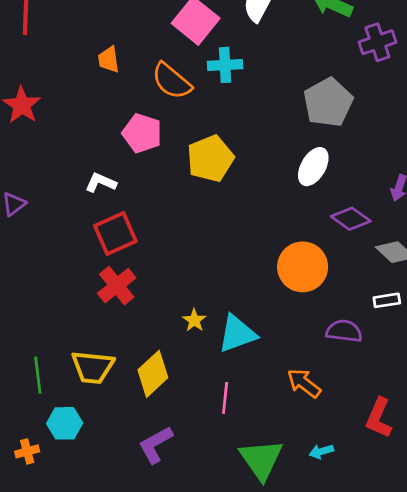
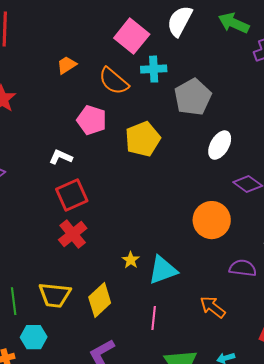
orange trapezoid: (109, 60) -> (67, 65), turned 65
gray pentagon: (328, 102) -> (193, 97), moved

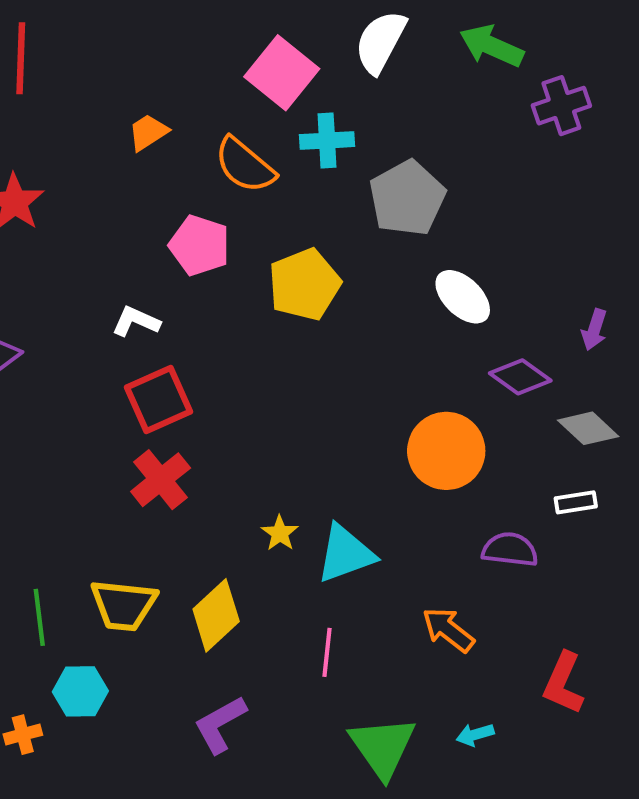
white ellipse: (220, 145) -> (463, 297), turned -76

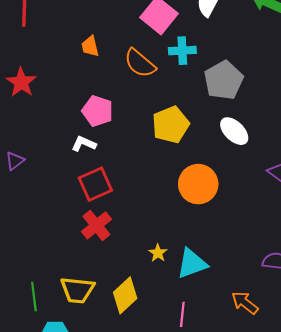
orange trapezoid: (148, 132) -> (90, 46), turned -70
pink pentagon: (200, 245) -> (98, 111), moved
white ellipse: (463, 297) -> (234, 131), moved
orange circle: (446, 451) -> (198, 184), moved

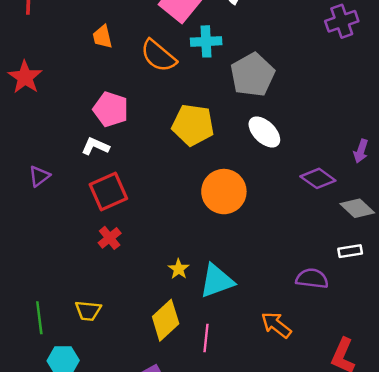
yellow pentagon: (171, 125) -> (193, 125), turned 30
purple triangle: (15, 161) -> (39, 176), moved
red cross: (96, 225) -> (110, 238), size x0.7
yellow trapezoid: (77, 290) -> (88, 311), size x0.7
yellow diamond: (125, 295) -> (166, 320), moved

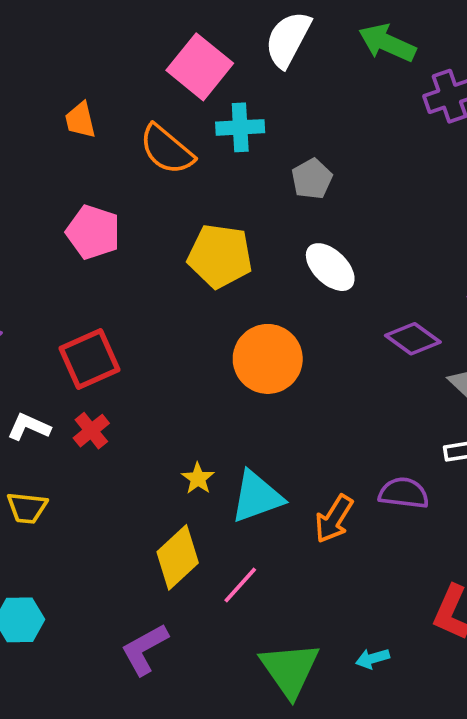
gray pentagon: (252, 75) -> (312, 179), size x0.6
white L-shape: (95, 146) -> (29, 427), moved
yellow trapezoid: (88, 311) -> (27, 508), moved
orange arrow: (276, 325) -> (334, 519), moved, turned -96
pink line: (206, 338) -> (240, 585), turned 36

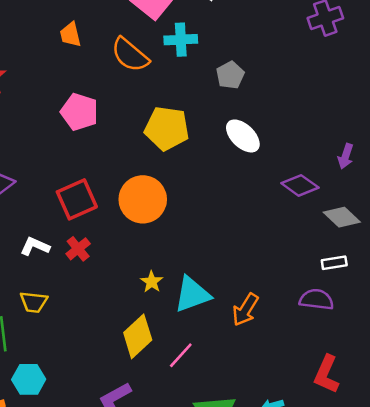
orange circle: (268, 359) -> (143, 199), moved
purple semicircle: (404, 493) -> (316, 300), moved

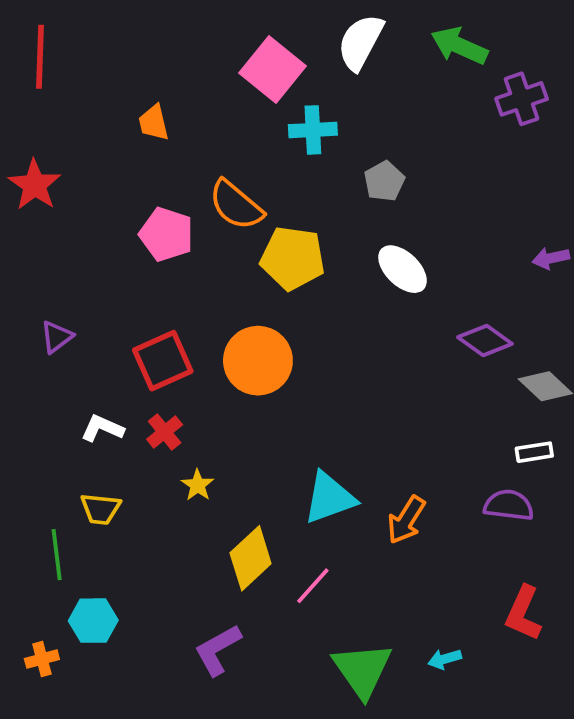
orange semicircle: (130, 55) -> (236, 205), moved
purple arrow: (346, 156) -> (551, 258), moved, turned 60
yellow star: (152, 282) -> (198, 485), moved

